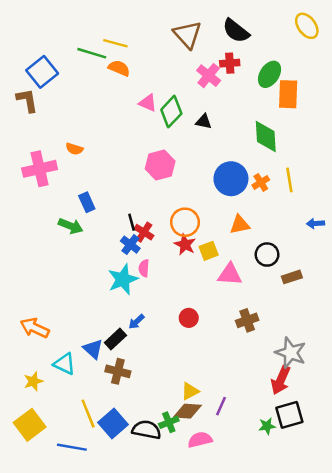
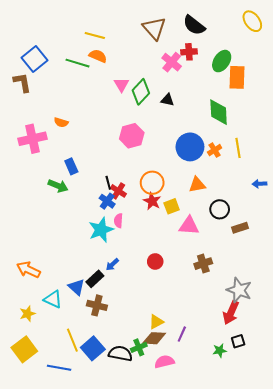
green line: (92, 53) -> (77, 63), moved
pink triangle: (148, 103) -> (121, 85), turned 35
black square: (289, 415) -> (238, 341), size x0.6

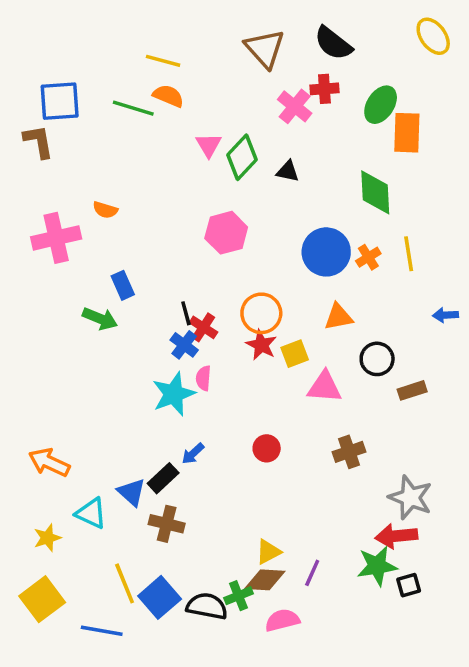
blue square: (35, 59) -> (60, 101), turned 35
red arrow: (231, 313) -> (396, 536), turned 60
green star: (220, 350) -> (377, 566), moved, size x1.6

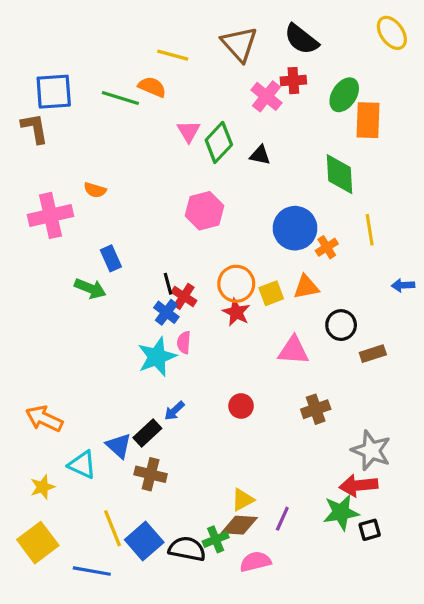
yellow line: (163, 61) -> (173, 55), moved
orange cross: (368, 257) -> (327, 247), moved
yellow square: (295, 354) -> (271, 293), moved

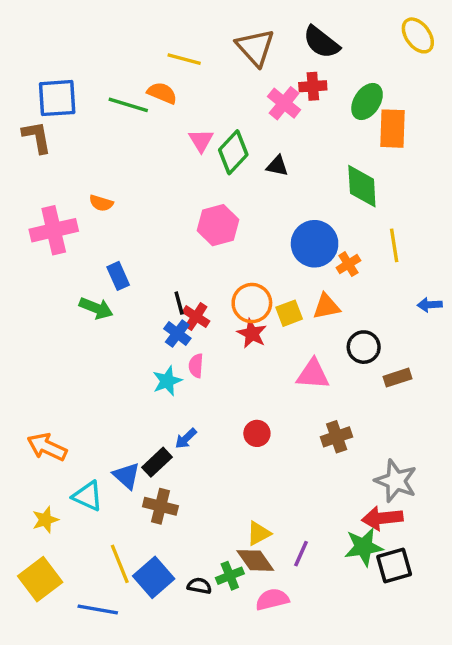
cyan star: (157, 357) -> (167, 381), size x0.7
brown diamond: (239, 525) -> (255, 560), turned 51
black square: (370, 530) -> (394, 566), size x1.5
black semicircle: (187, 549) -> (199, 586), size x0.6

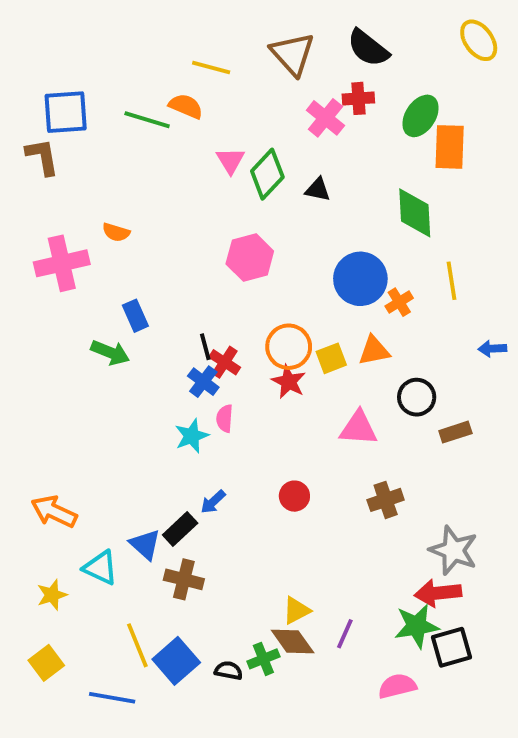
yellow square: (40, 579) -> (46, 663), size x0.7
pink semicircle: (272, 599) -> (397, 686), moved

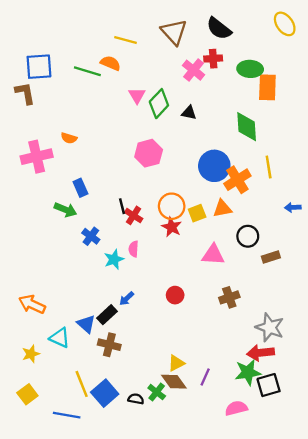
green ellipse: (421, 116) -> (250, 69), turned 60
orange cross: (399, 302) -> (237, 180), size x1.6
blue cross: (203, 382) -> (91, 236), moved
green cross: (263, 659) -> (157, 392), turned -30

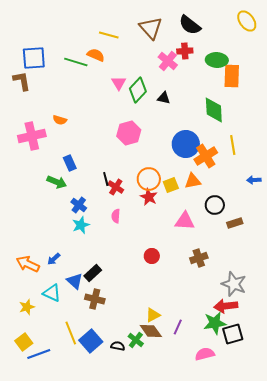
cyan star: (114, 259) -> (81, 225), moved
blue arrow: (127, 299) -> (54, 259), moved
blue line: (67, 415) -> (39, 354), moved, turned -30

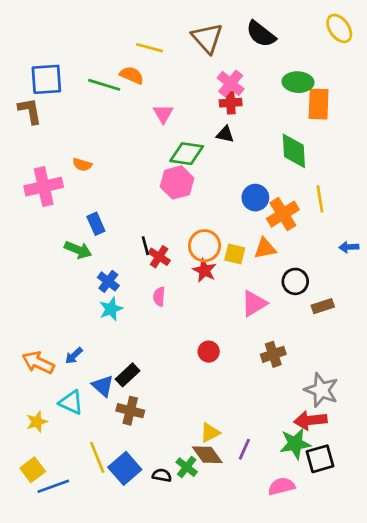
red cross: (185, 51) -> (231, 103), moved
green diamond: (138, 90) -> (187, 154), moved, turned 55
blue circle: (186, 144) -> (255, 198), size x0.7
yellow square: (171, 185) -> (235, 254), turned 35
pink triangle: (185, 221) -> (254, 303), turned -35

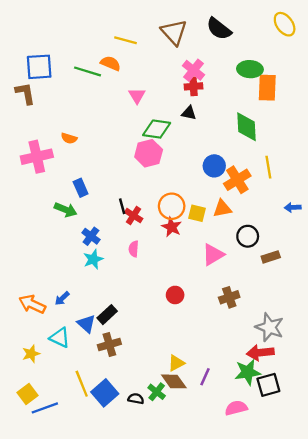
brown cross: (130, 411) -> (109, 345), turned -30

